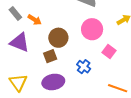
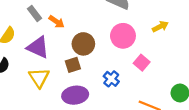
yellow triangle: (18, 83) -> (39, 78), moved

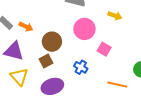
yellow arrow: (160, 27) -> (115, 16), turned 56

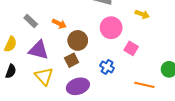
orange arrow: (26, 27) -> (59, 24), moved

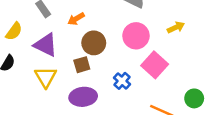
yellow arrow: (142, 14) -> (176, 27), turned -56
orange arrow: (59, 24) -> (76, 19), turned 112
pink square: (131, 48) -> (155, 65), size x1.5

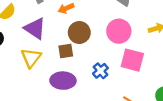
pink square: (155, 65) -> (132, 60), turned -35

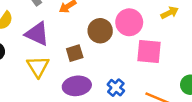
brown circle: (79, 33) -> (100, 31), moved
blue cross: (100, 71) -> (116, 88), moved

